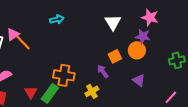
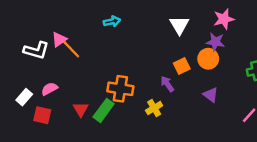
pink star: (150, 17) -> (224, 19), turned -30

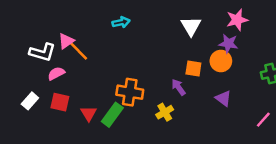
orange square: (182, 66) -> (193, 68), turned 35
pink semicircle: (49, 89) -> (56, 73), moved
red square: (42, 115) -> (60, 102), moved

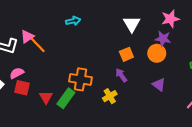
orange square: (193, 68) -> (126, 54), moved, turned -32
pink semicircle: (56, 73) -> (17, 73), moved

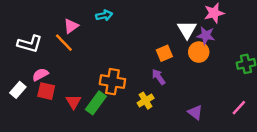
white triangle: (132, 24) -> (187, 30), moved
pink triangle: (27, 37) -> (71, 26), moved
purple triangle: (159, 85) -> (195, 112), moved

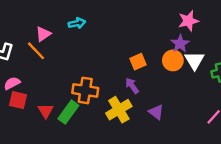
white triangle: (187, 30) -> (194, 60), moved
purple star: (206, 36) -> (180, 44), turned 30
yellow cross: (146, 101) -> (119, 110), size x1.5
purple triangle: (195, 112) -> (156, 112), moved

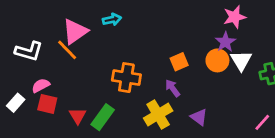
pink triangle: (43, 34) -> (75, 31), size x1.5
orange cross: (85, 90) -> (126, 78), moved

